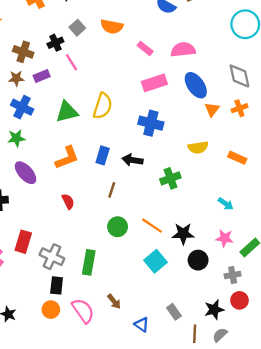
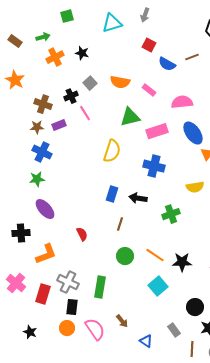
pink rectangle: (145, 48) -> (149, 90), moved
green triangle: (67, 112) -> (130, 117), moved
orange L-shape: (67, 158) -> (46, 254), moved
red rectangle: (23, 242) -> (43, 294), moved
black circle: (198, 260) -> (195, 307), moved

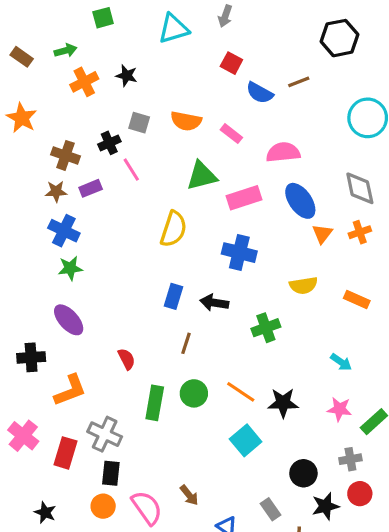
gray square: (90, 83) -> (139, 123), turned -32
green star: (37, 179) -> (70, 268), moved
green rectangle: (100, 287) -> (155, 403), moved

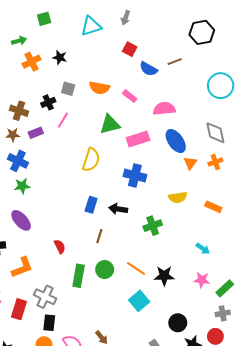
pink line: (131, 170) -> (63, 120), turned 63
gray cross: (350, 459) -> (223, 313), moved

